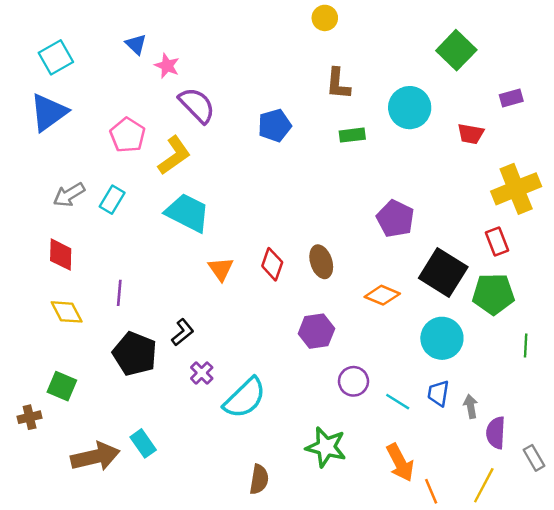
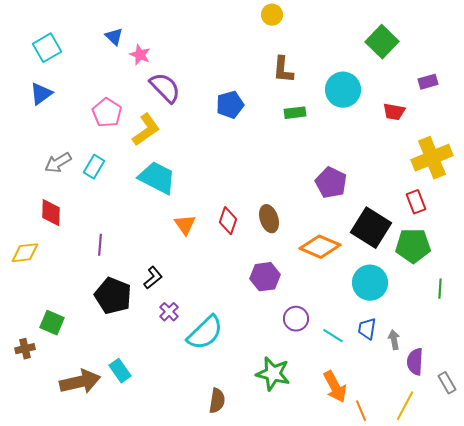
blue triangle: (49, 112) -> (41, 94), size x0.7
orange diamond: (382, 295) -> (320, 247), size x1.4
yellow diamond: (67, 312) -> (25, 253), moved, turned -68

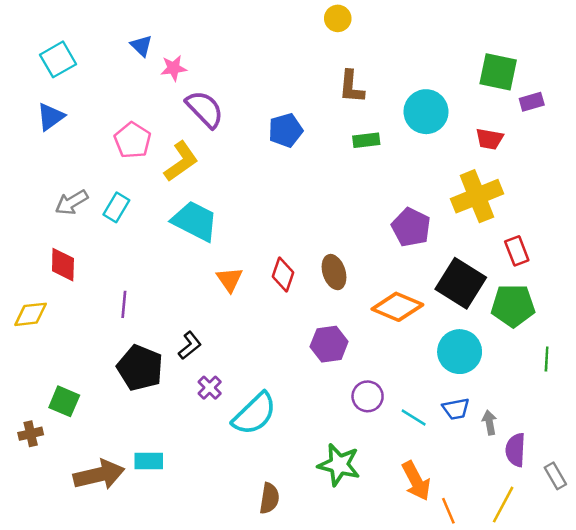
green square: (382, 42) -> (498, 72), moved, turned -32
pink star: (140, 55) -> (174, 68), turned -30
yellow cross: (432, 158) -> (477, 196), moved
blue trapezoid: (367, 329) -> (456, 409), turned -110
cyan rectangle: (120, 371) -> (149, 461), turned -55

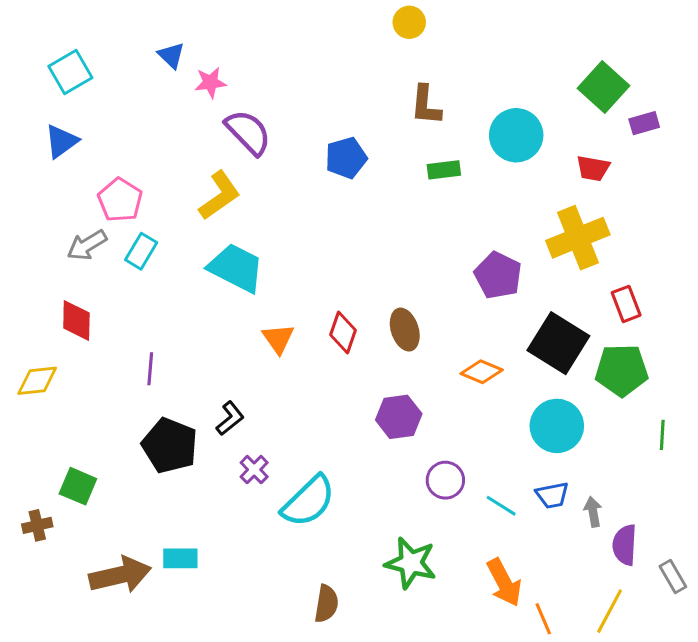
green square: (498, 72) -> (604, 87), turned 30
pink pentagon: (133, 140) -> (120, 200), moved
orange diamond: (397, 307) -> (482, 372), size x0.7

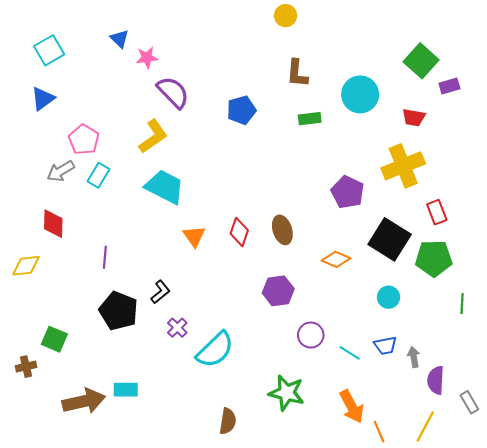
cyan circle: (557, 426) -> (388, 297), size x0.6

